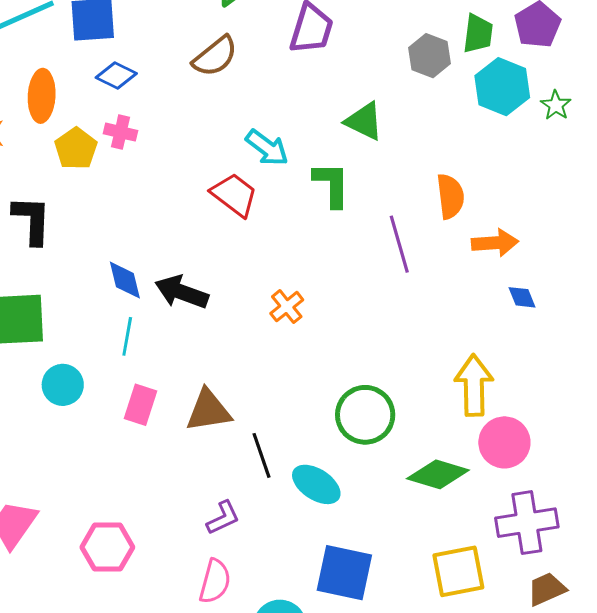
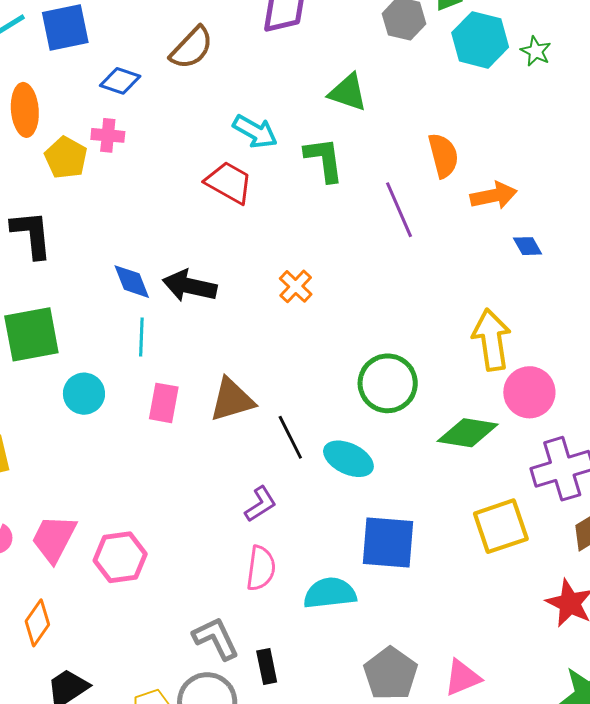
blue diamond: (116, 75) -> (120, 81), moved
pink hexagon: (107, 547) -> (120, 557), moved

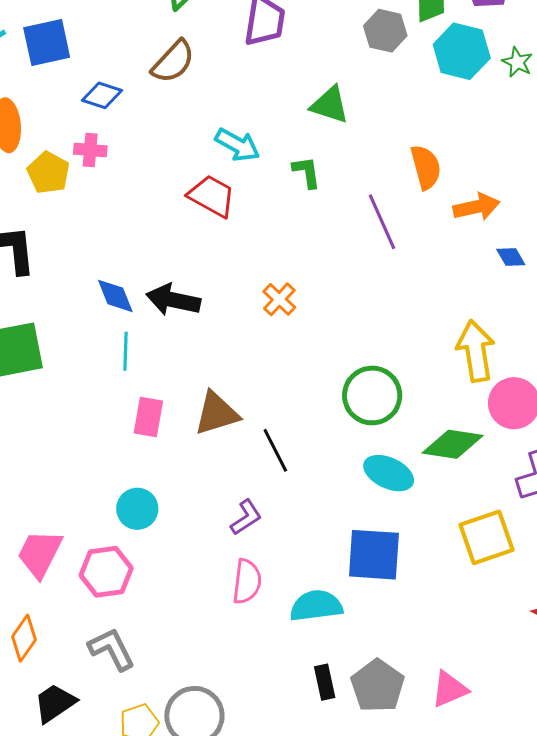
green L-shape: (324, 159) -> (307, 172), size x0.7
cyan circle: (84, 394) -> (137, 509), moved
cyan ellipse: (348, 459) -> (389, 473), moved
gray L-shape: (216, 638) -> (112, 649), moved
black rectangle: (267, 667) -> (325, 682), moved

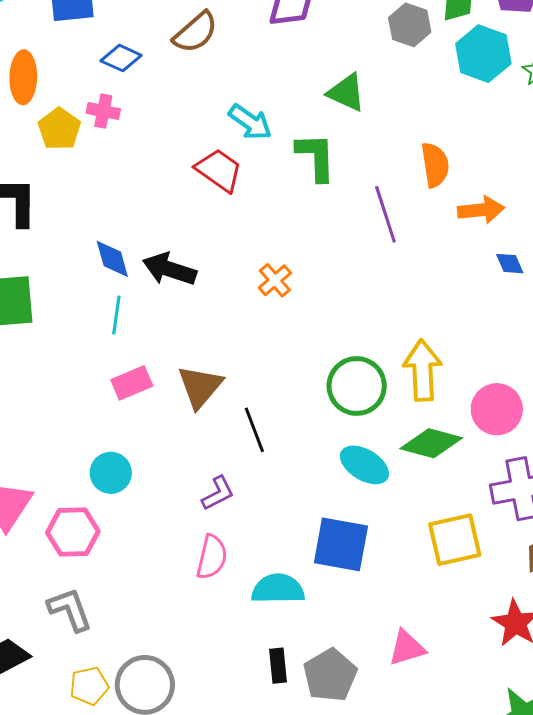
green L-shape: (307, 172) -> (316, 157), size x1.5
yellow arrow: (476, 351) -> (423, 370), moved
brown triangle: (217, 413) -> (200, 387), turned -39
pink rectangle: (148, 417) -> (132, 383), turned 51
pink triangle: (449, 689) -> (407, 648), moved

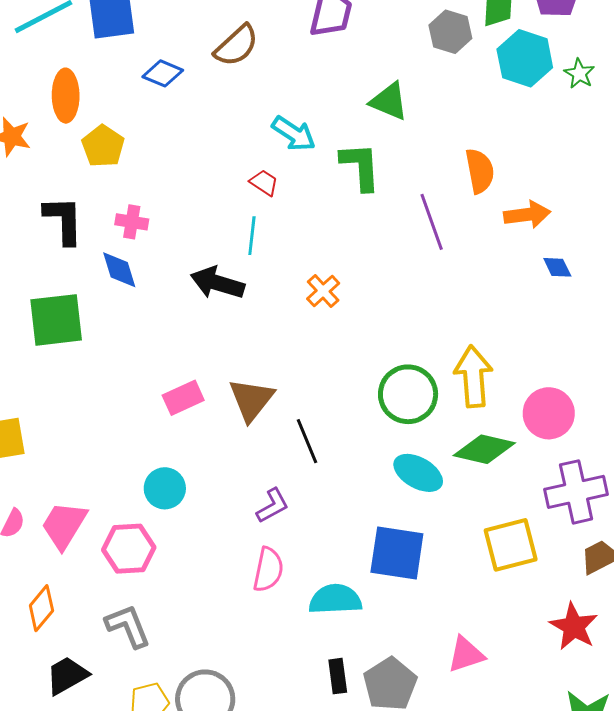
pink cross: (103, 111) -> (132, 222), moved
red trapezoid: (219, 170) -> (264, 183), size x0.6
blue diamond: (112, 259) -> (119, 270), moved
cyan line: (116, 315) -> (252, 236), moved

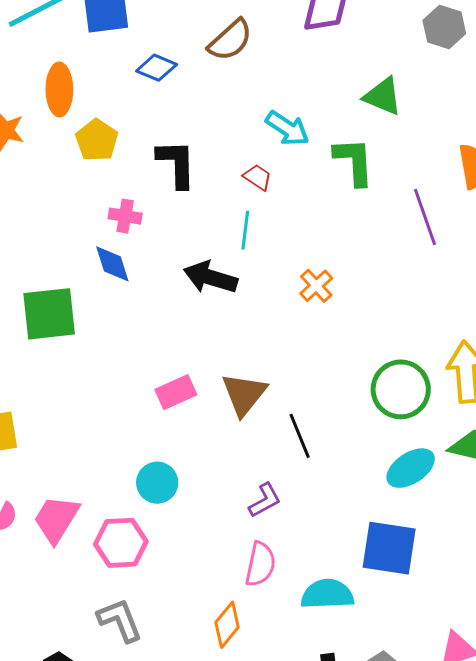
black L-shape: (63, 220) -> (177, 164), moved
cyan ellipse: (418, 473) -> (411, 468), turned -63
orange diamond: (41, 608) -> (227, 625), moved

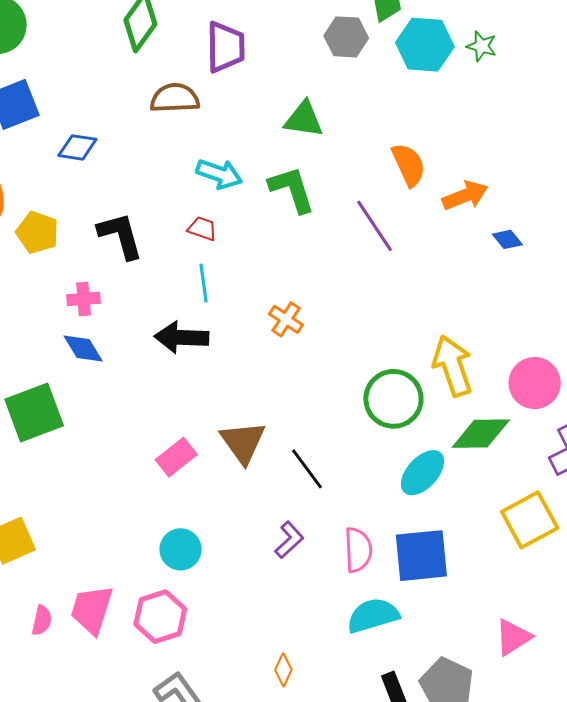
brown semicircle: (230, 40) -> (175, 98), moved, turned -126
pink semicircle: (260, 564) -> (358, 550), moved
orange diamond: (227, 625) -> (283, 670), size x0.7

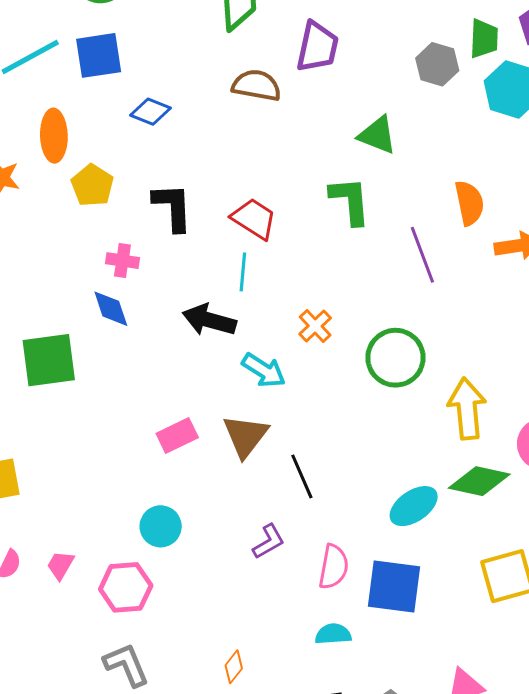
cyan arrow: (219, 174) -> (264, 370), moved
red trapezoid: (202, 229) -> (254, 219), size x1.6
green circle: (393, 399) -> (395, 358), moved
pink trapezoid: (92, 610) -> (60, 565), size x0.6
cyan semicircle: (373, 615) -> (333, 634), size x0.7

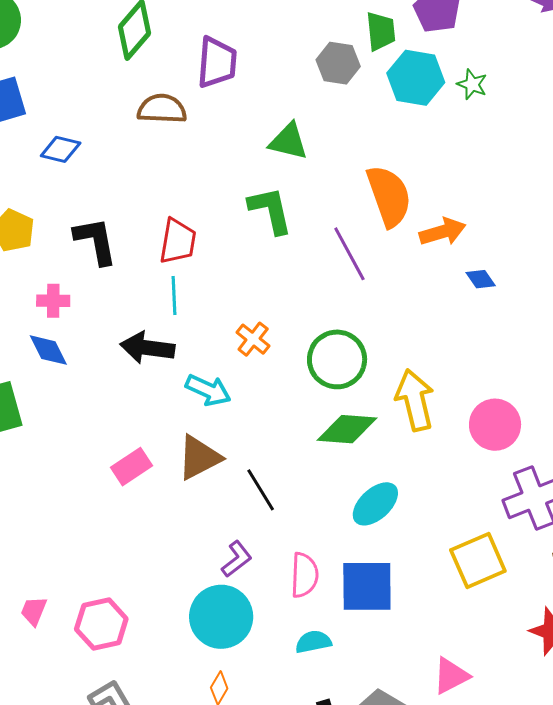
orange semicircle: (469, 203) -> (389, 196), size x1.4
red trapezoid: (254, 219) -> (178, 241), turned 75
brown triangle: (245, 436) -> (199, 458), turned 33
green diamond: (479, 481) -> (347, 429), moved
cyan circle: (161, 526) -> (221, 617), moved, size x1.5

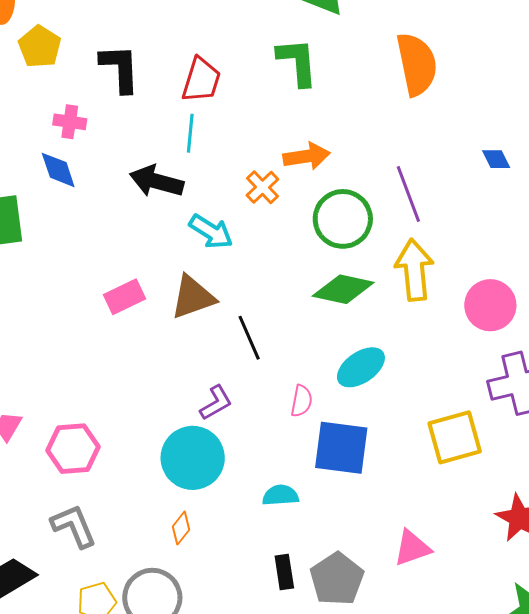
orange arrow: (443, 232) -> (307, 156), moved
purple line: (349, 254) -> (408, 194), moved
pink semicircle: (304, 575) -> (301, 401), moved, size x0.7

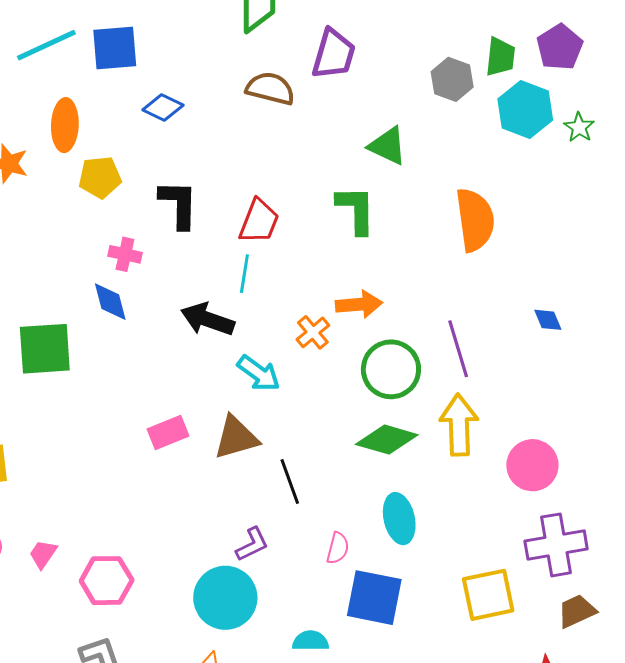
yellow pentagon: (40, 47) -> (100, 177), turned 30
cyan ellipse: (361, 367) -> (399, 519), turned -72

